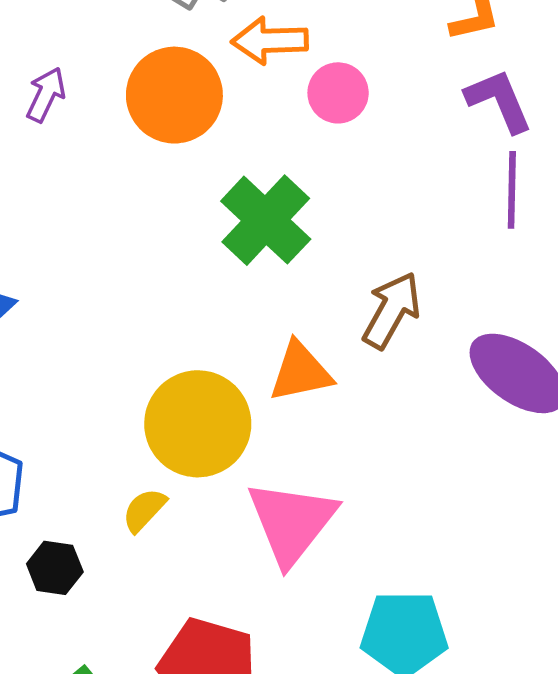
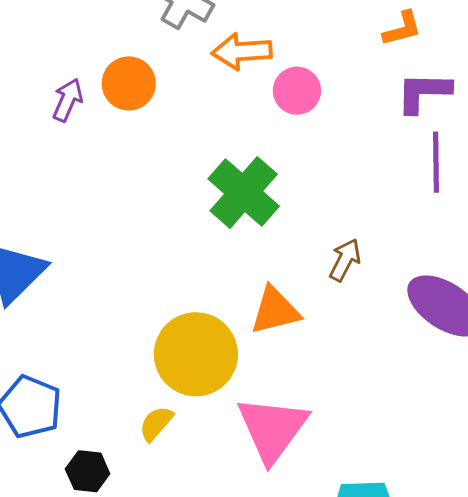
orange circle: (174, 95) -> (129, 83), moved, size x0.7
purple L-shape: (499, 101) -> (424, 92), turned -64
brown arrow: (392, 310) -> (345, 260), size x0.7

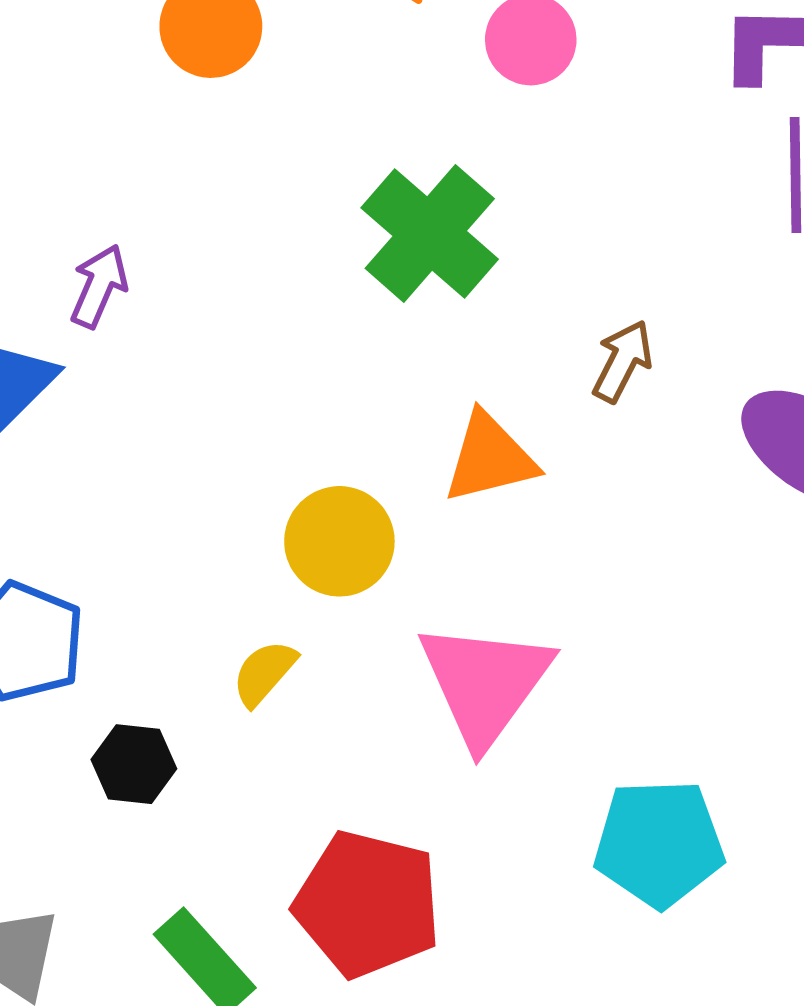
purple arrow: (68, 100) -> (99, 286), moved
yellow circle: (196, 354) -> (339, 541), size x0.7

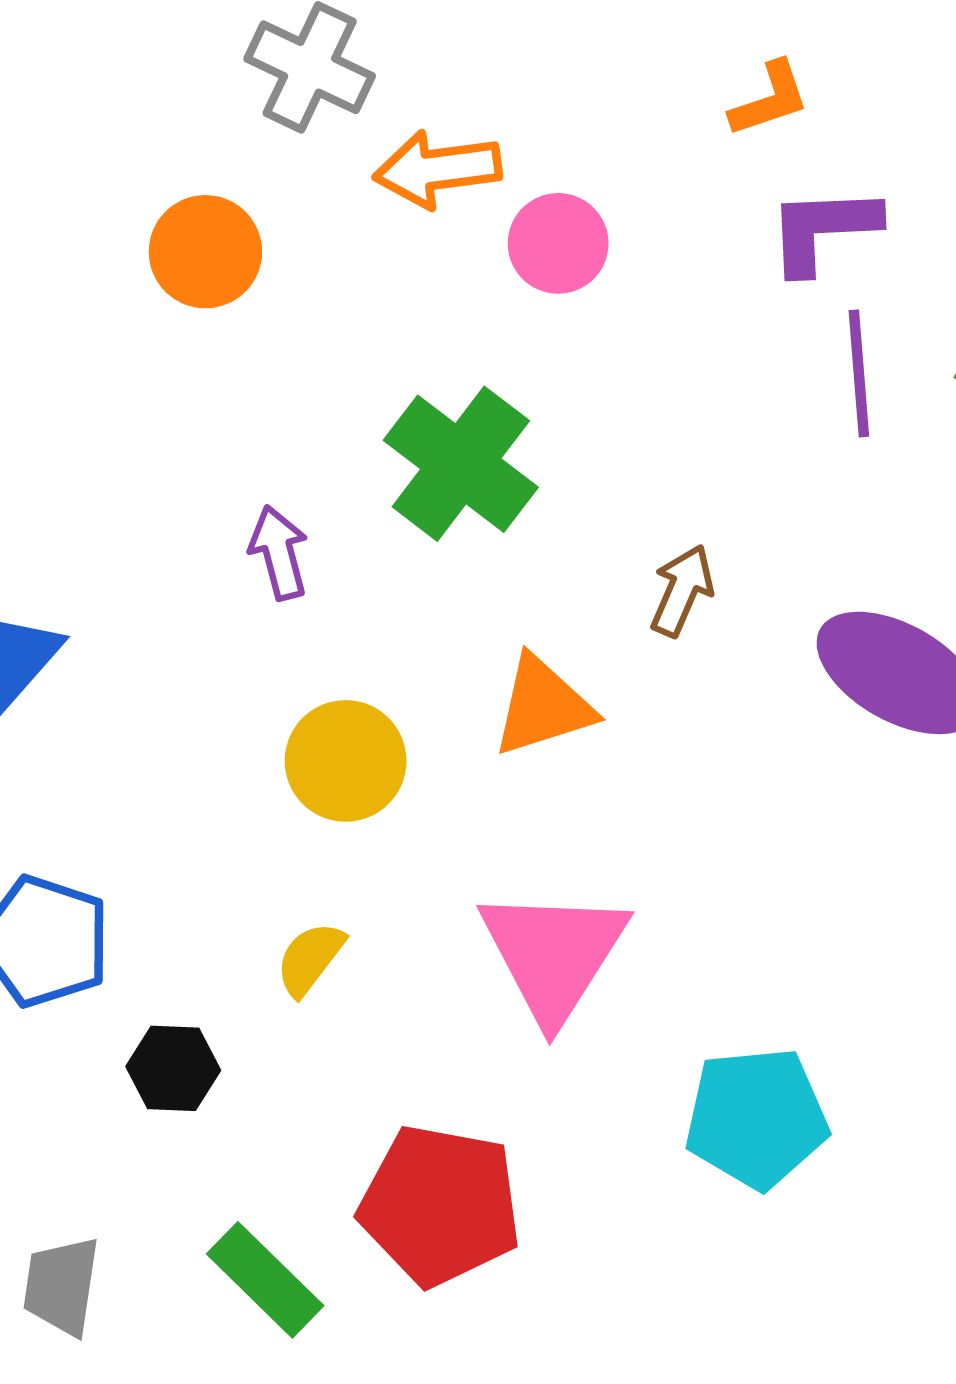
purple arrow: (99, 286) -> (279, 553), moved, turned -34
yellow circle: (339, 541) -> (346, 761), moved

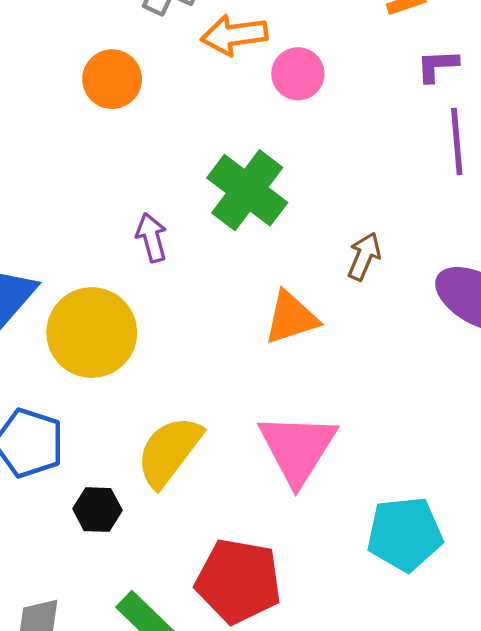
purple L-shape: (823, 229) -> (437, 66), size x0.7
yellow circle: (346, 761) -> (92, 333), moved, size x1.4
yellow semicircle: (310, 959) -> (169, 451), size x1.8

